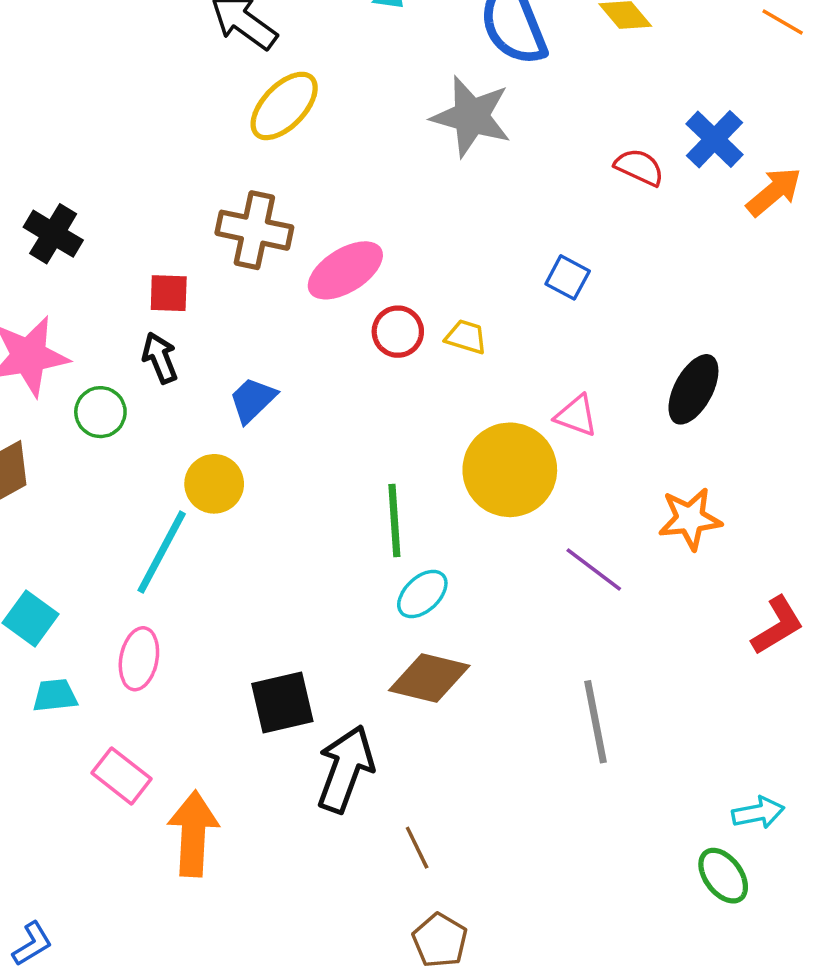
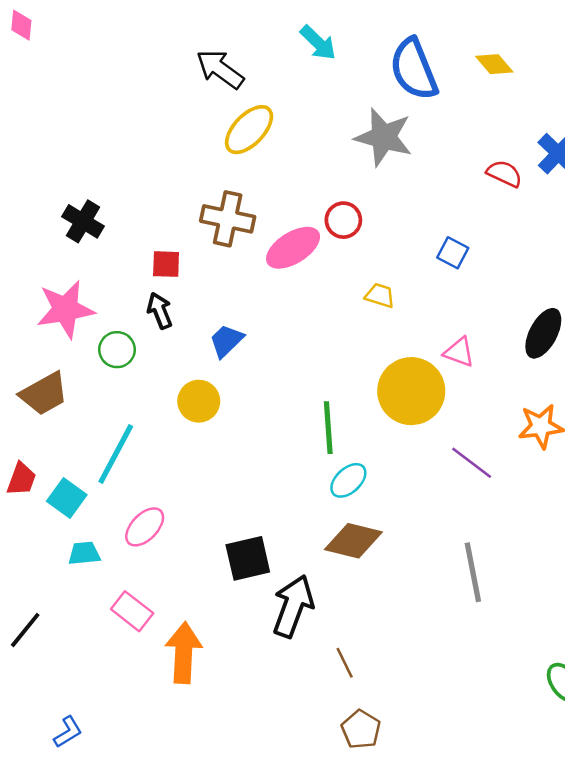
red circle: (398, 332) -> (343, 220), moved
cyan line: (162, 552) -> (116, 454), moved
pink ellipse: (139, 659) -> (145, 527), turned 33

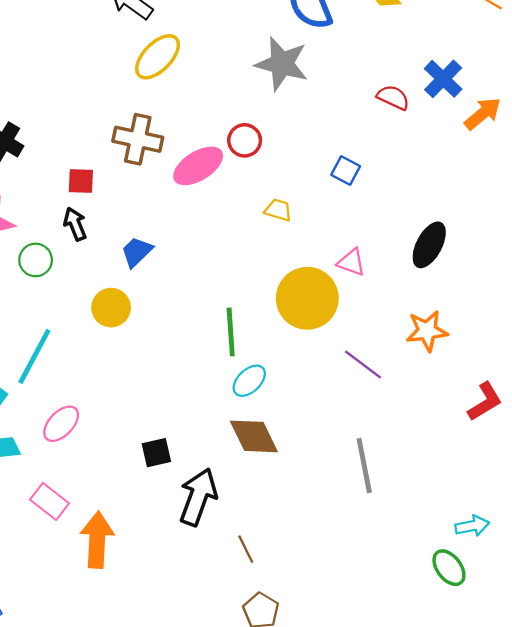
brown diamond: (353, 541) -> (254, 436), turned 50
black square: (248, 558) -> (156, 453), size x0.7

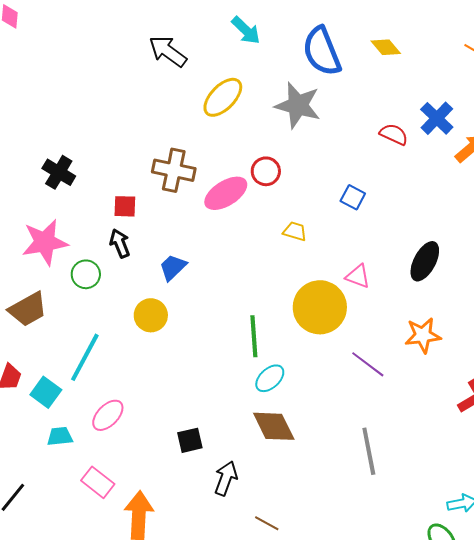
yellow ellipse: (158, 57) -> (223, 97), moved
black arrow: (198, 497) -> (226, 478), size x0.7
brown line: (246, 549) -> (267, 523), turned -35

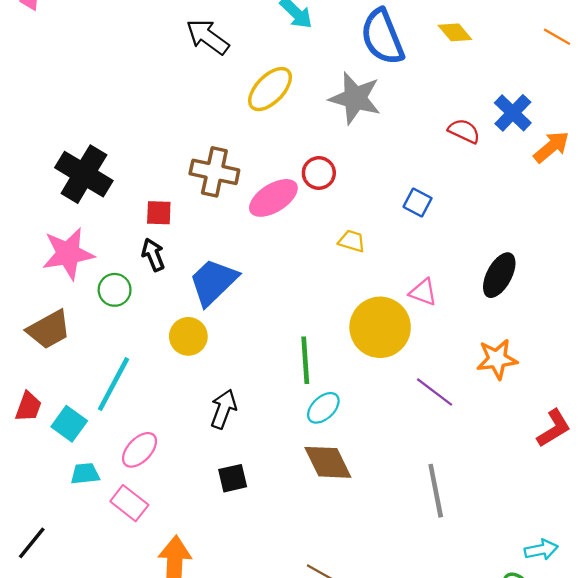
black cross: (59, 172) -> (84, 174), size x1.5
blue trapezoid: (173, 267) -> (213, 282), size x1.6
black arrow: (226, 478) -> (224, 409), moved
pink rectangle: (98, 482) -> (129, 503), moved

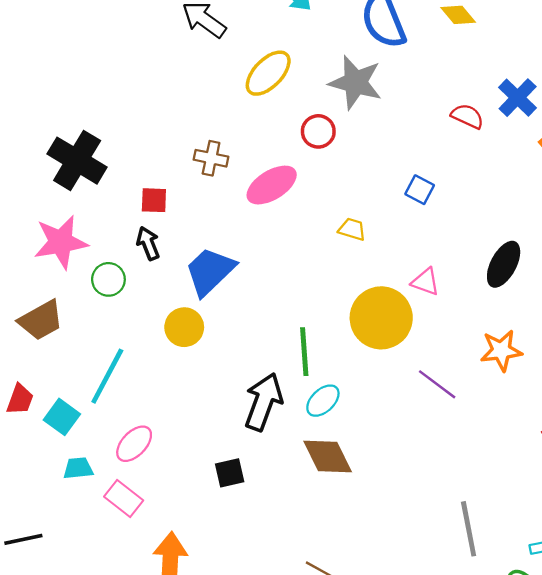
brown cross: (214, 172) -> (211, 158), size x0.7
red circle: (319, 173) -> (318, 131), moved
black arrow: (224, 409) -> (263, 402), moved, size x1.4
gray line: (436, 491) -> (469, 529), moved
black line: (32, 543) -> (23, 539), turned 39

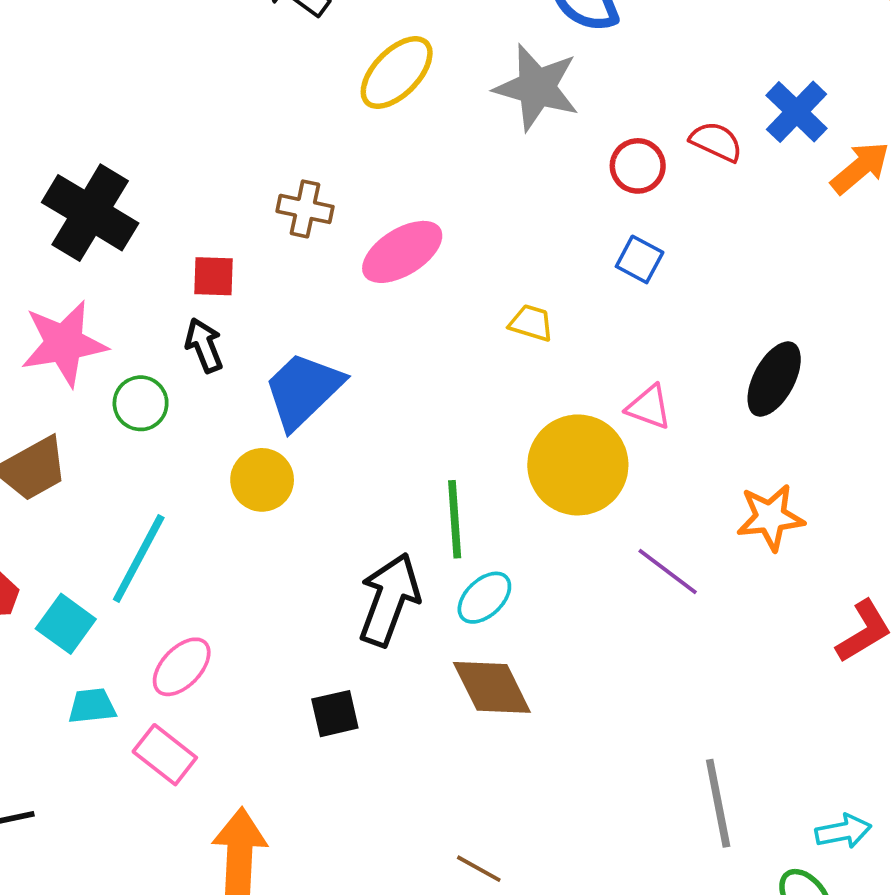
red circle: (318, 131) -> (638, 166), moved

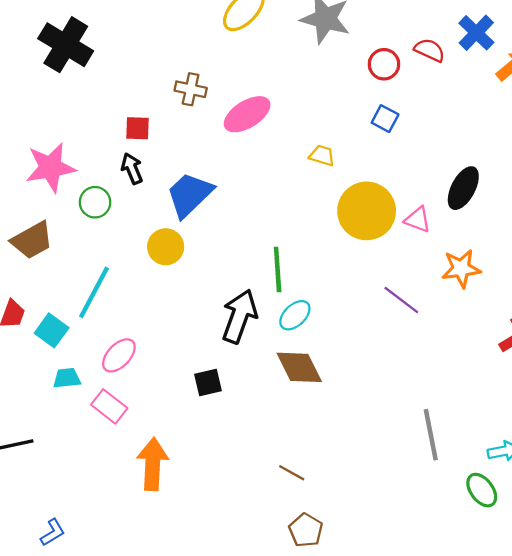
black cross: (90, 213) -> (66, 45), moved
pink triangle: (649, 407) -> (418, 220), moved
yellow circle: (578, 465) -> (367, 211), moved

